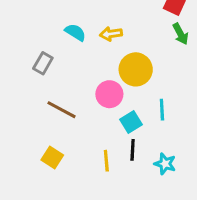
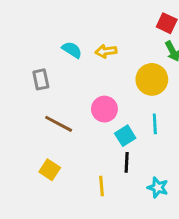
gray rectangle: (43, 63) -> (41, 79), turned -42
yellow circle: (136, 69) -> (152, 79), moved
yellow line: (106, 161) -> (101, 186), moved
cyan star: (165, 164) -> (158, 187), moved

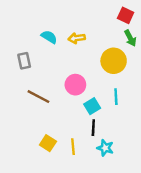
yellow square: (50, 170) -> (48, 143), moved
cyan star: (158, 187) -> (105, 148), moved

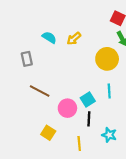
yellow arrow: (77, 38) -> (74, 39), turned -32
pink circle: (75, 85) -> (67, 108), moved
yellow line: (73, 147) -> (79, 143), moved
cyan star: (105, 148) -> (109, 135), moved

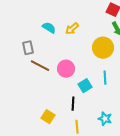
brown line: (40, 91) -> (40, 66), moved
pink circle: (67, 108) -> (66, 69), moved
black line: (89, 119) -> (73, 104), moved

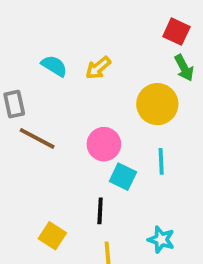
pink circle: (66, 69) -> (104, 144), moved
cyan square: (85, 86) -> (123, 177), turned -32

